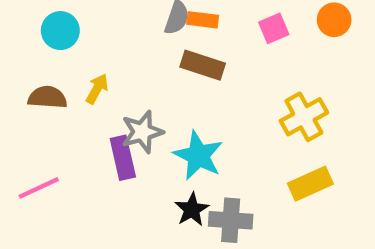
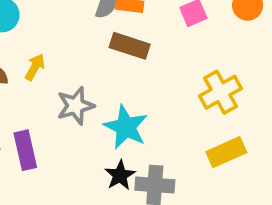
purple rectangle: (123, 158) -> (25, 150), moved

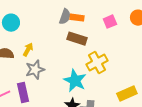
yellow cross: (221, 92) -> (97, 63), moved
gray star: (76, 106) -> (35, 70), moved

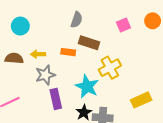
orange rectangle: (77, 18) -> (68, 52), moved
yellow arrow: (28, 50) -> (38, 54), turned -120
purple rectangle: (23, 93) -> (56, 99), moved

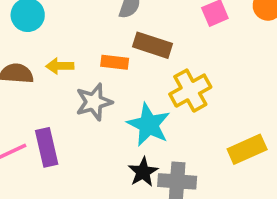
gray star: (45, 75) -> (94, 102), moved
purple rectangle: (56, 99) -> (47, 147), moved

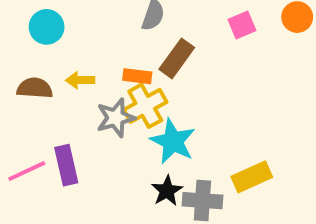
brown rectangle: (153, 45) -> (177, 58), turned -72
yellow cross: (190, 91) -> (145, 106), moved
yellow rectangle: (247, 149) -> (252, 177), moved

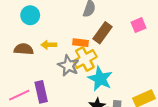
pink square: (242, 25) -> (139, 25), moved
gray star: (116, 118) -> (68, 66), turned -30

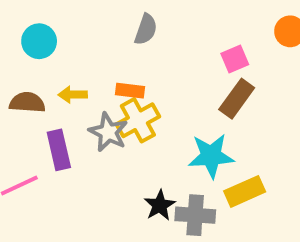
brown rectangle: (102, 33) -> (237, 99), moved
cyan star: (100, 79) -> (211, 156), moved, turned -30
purple rectangle: (41, 92) -> (59, 150), moved

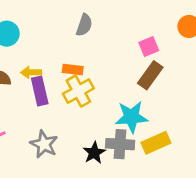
gray star: (108, 132) -> (44, 144), moved
purple rectangle: (59, 150) -> (40, 91), moved
gray cross: (195, 215) -> (120, 144), moved

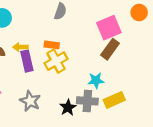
pink square: (149, 47) -> (109, 28), size x1.6
cyan star: (132, 117) -> (96, 80), size x0.7

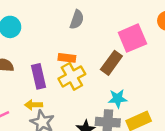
yellow arrow: (20, 47) -> (34, 105), moved
brown rectangle: (110, 49) -> (111, 63), moved

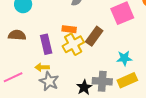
brown rectangle: (111, 63) -> (94, 36), moved
cyan star: (118, 99) -> (124, 58), moved

